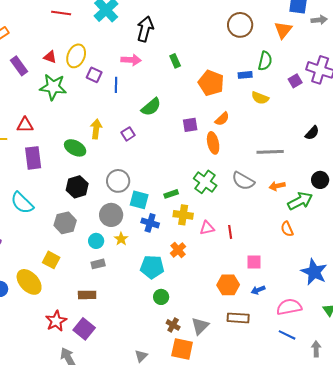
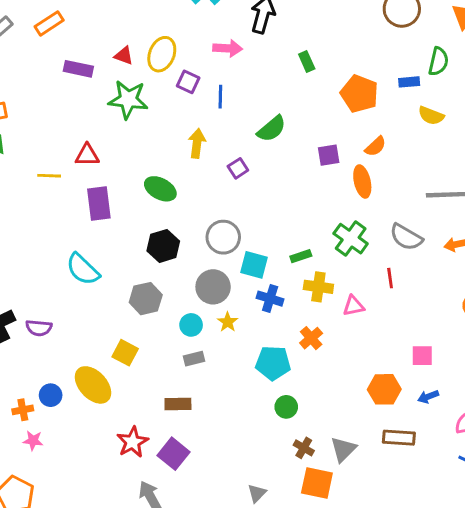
pink arrow: (131, 60) -> (228, 48), moved
purple rectangle: (19, 66) -> (78, 69), turned -42
yellow arrow: (96, 129) -> (197, 143), moved
red line: (230, 232) -> (390, 278), moved

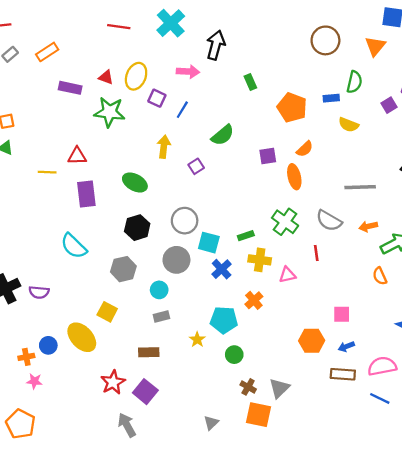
blue line: (220, 97) -> (182, 110), turned 30
blue cross: (270, 299) -> (222, 269), turned 30
yellow star: (228, 322) -> (197, 340), moved
brown rectangle: (399, 438) -> (343, 374), moved

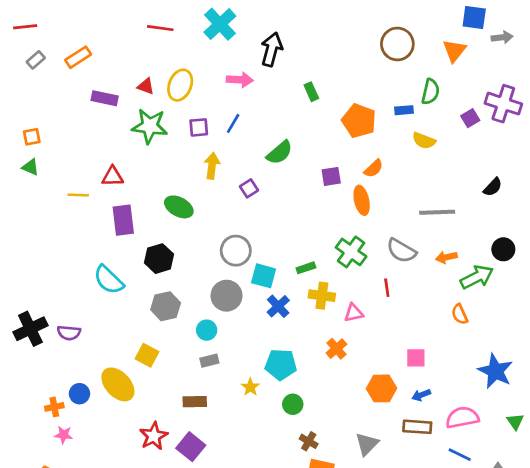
purple square: (157, 98) -> (199, 127), moved, turned -30
black hexagon: (137, 228) -> (159, 259), moved
orange cross: (254, 300) -> (336, 349), moved
gray triangle: (279, 388) -> (367, 444), moved

